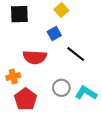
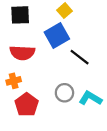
blue square: (54, 34) -> (57, 35), size x1.6
red semicircle: (35, 57) -> (22, 53), moved

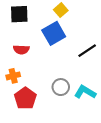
red semicircle: (22, 53) -> (21, 50), size x0.7
black line: (80, 57) -> (87, 51), moved, turned -72

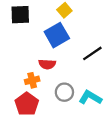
red semicircle: (21, 50) -> (47, 64), moved
orange cross: (13, 76) -> (32, 80), moved

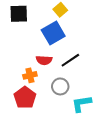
black line: (92, 53) -> (70, 60), moved
cyan L-shape: (90, 98) -> (81, 104), moved, turned -40

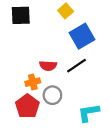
blue square: (53, 33) -> (82, 36), moved
gray circle: (60, 86) -> (52, 95), moved

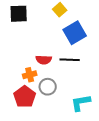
black line: (77, 66) -> (70, 60), turned 36

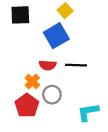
blue square: (75, 33) -> (56, 36), moved
orange cross: (30, 75) -> (32, 82), turned -32

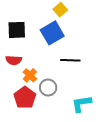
black square: (20, 15) -> (17, 30), moved
red semicircle: (48, 65) -> (14, 60), moved

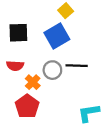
gray circle: (48, 88) -> (52, 70), moved

